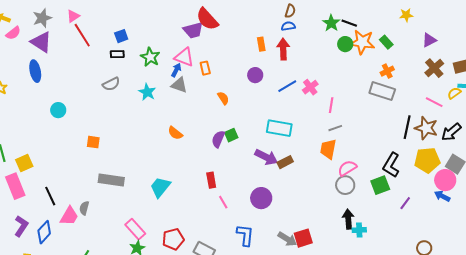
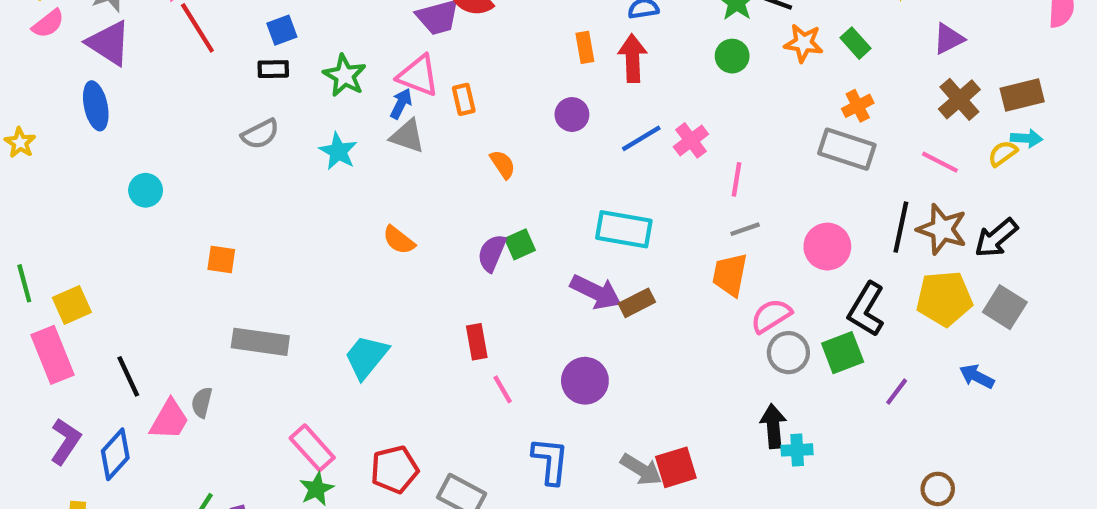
orange star: (362, 42) -> (804, 43), size x0.7
green circle: (345, 44) -> (732, 56), moved
pink line: (434, 102) -> (940, 162), moved
pink circle: (445, 180) -> (827, 247), moved
gray circle: (345, 185) -> (788, 353), moved

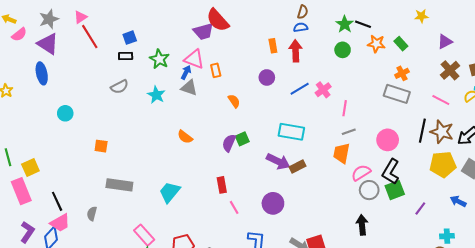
black L-shape: (866, 309) -> (391, 172), moved
pink trapezoid: (169, 420) -> (60, 223), moved, turned 30
cyan cross: (797, 450) -> (447, 236), moved

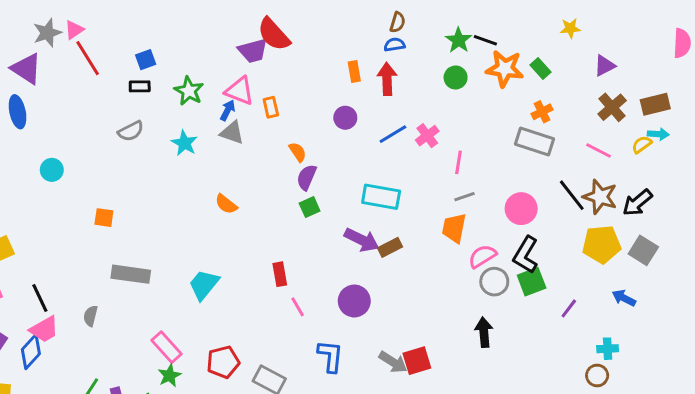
gray star: (49, 19) -> (47, 33), moved
orange star: (376, 44) -> (505, 69), size x1.4
black line: (422, 131) -> (572, 195), turned -50
purple semicircle: (229, 143) -> (307, 177), moved

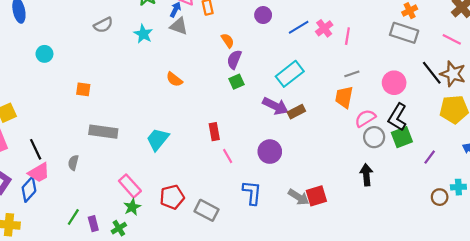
pink line: (459, 162) -> (347, 36), moved
cyan rectangle: (381, 197) -> (290, 74), turned -48
brown circle: (597, 375) -> (440, 197), moved

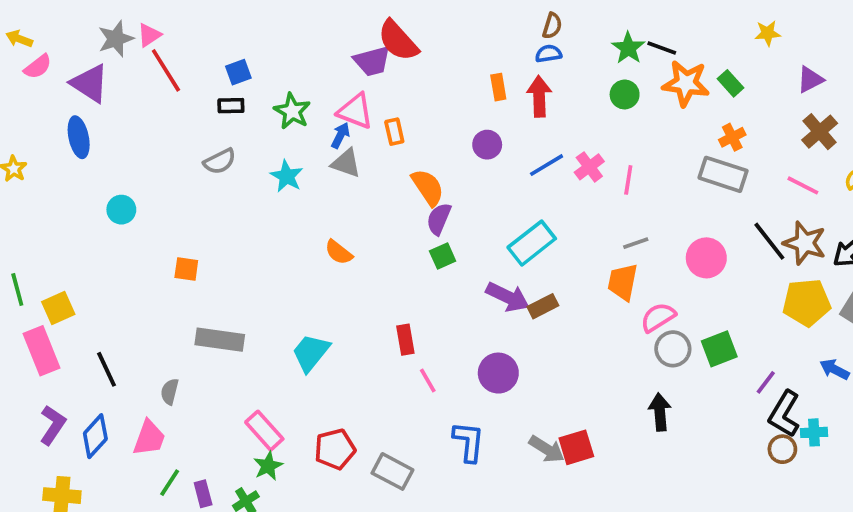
orange semicircle: (228, 41) -> (428, 187), size x1.5
black L-shape: (397, 117) -> (784, 414), moved
pink trapezoid: (39, 173) -> (149, 438), moved, turned -40

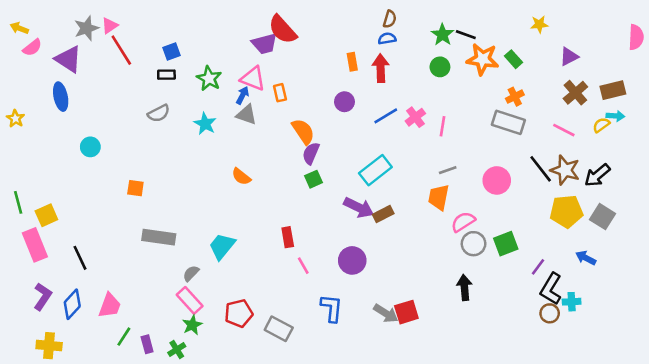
gray semicircle: (170, 392) -> (191, 273), moved, turned 30

